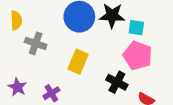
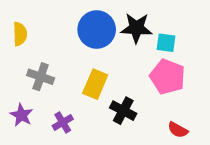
gray cross: (36, 43) -> (41, 77), moved
black cross: (117, 82) -> (123, 111), moved

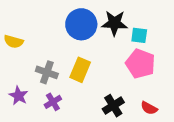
yellow semicircle: (20, 34) -> (14, 42), moved, turned 108
gray cross: (41, 77) -> (47, 72), moved
black cross: (123, 111) -> (113, 106), moved, turned 30

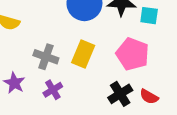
pink pentagon: (140, 64) -> (133, 54), moved
red semicircle: (149, 108) -> (149, 97), moved

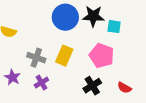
red semicircle: (149, 97) -> (124, 88), moved

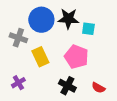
yellow rectangle: (64, 56) -> (40, 57), turned -48
gray cross: (36, 58) -> (18, 38), moved
black cross: (92, 86) -> (67, 86), turned -30

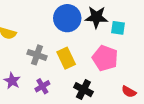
gray cross: (18, 38) -> (37, 55), moved
black cross: (67, 86) -> (83, 90), moved

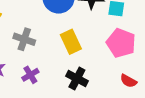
yellow rectangle: (66, 58) -> (71, 42), moved
pink pentagon: (105, 58) -> (121, 43), moved

